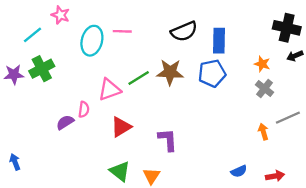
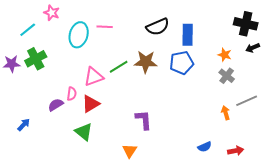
red triangle: (121, 127) -> (91, 104), moved
blue arrow: (15, 162) -> (24, 125), moved, turned 64
green triangle: (120, 171) -> (84, 132), moved

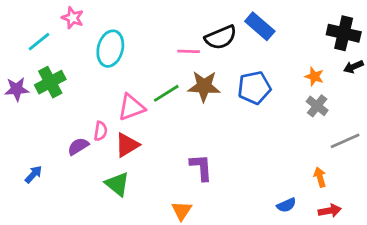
pink line: (105, 27) -> (189, 51), moved
blue rectangle: (188, 35) -> (260, 26), moved, turned -50
orange arrow: (226, 113) -> (320, 177), moved

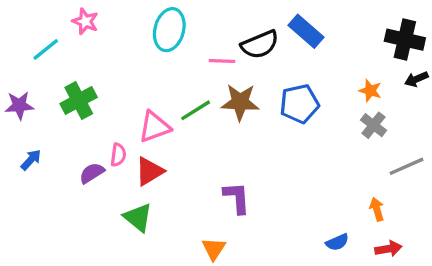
cyan ellipse: (110, 49) -> (169, 30), moved
green cross: (50, 82) -> (79, 100), moved
blue arrow: (33, 174) -> (31, 160), moved

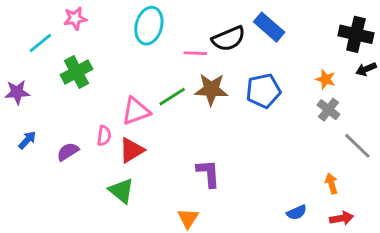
pink star: (85, 21) -> (75, 18), turned -30
green cross: (79, 100) -> (77, 72), moved
gray line: (406, 166) -> (357, 146), turned 68
purple semicircle: (92, 173) -> (68, 152), moved

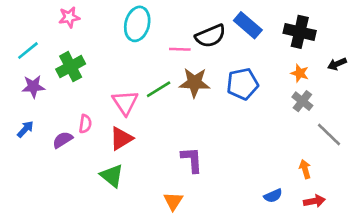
black cross: (356, 34) -> (300, 32), moved
cyan line: (40, 43) -> (28, 51), moved
purple star: (17, 92) -> (33, 87), moved
pink triangle: (136, 111) -> (125, 103), turned -44
pink semicircle: (104, 136) -> (85, 124), moved

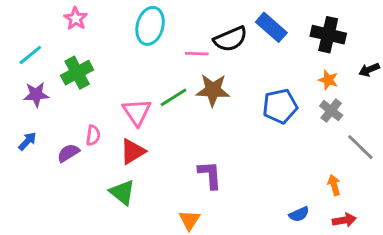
pink star: (69, 17) -> (76, 19), turned -30
blue pentagon: (242, 84) -> (280, 106), moved

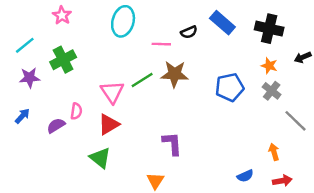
black semicircle: (230, 39) -> (189, 32), size x0.6

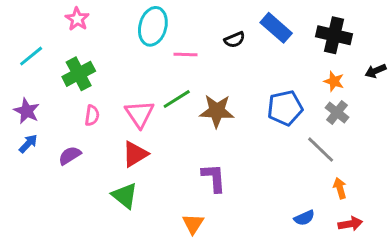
pink line: (161, 44) -> (186, 55), moved
brown star: (175, 74) -> (217, 111), moved
purple star: (30, 78) -> (27, 111), moved, turned 30
pink semicircle: (76, 111) -> (92, 115), moved
gray line: (296, 121) -> (321, 150), moved

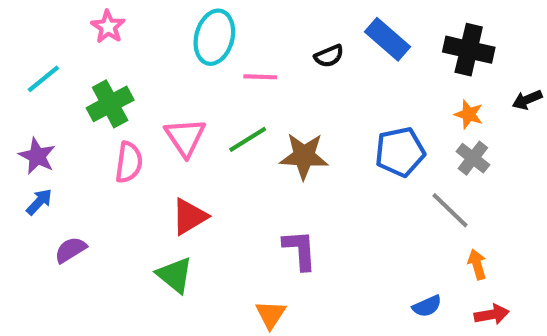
pink triangle: (140, 114) -> (185, 137), moved
pink semicircle: (92, 115) -> (129, 162), size x1.4
purple semicircle: (70, 156) -> (70, 250), moved

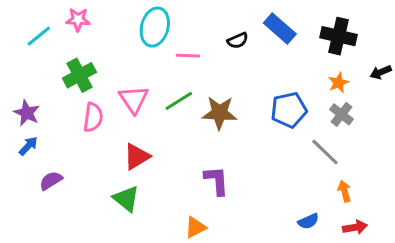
pink star: (108, 27) -> (78, 19), turned -30
cyan line: (43, 79) -> (39, 36), moved
orange star: (469, 114) -> (338, 83), turned 30
orange triangle: (271, 314) -> (195, 227), turned 30

